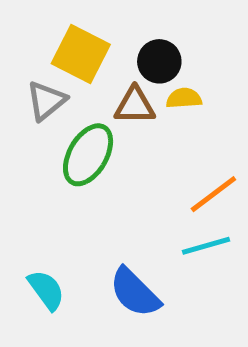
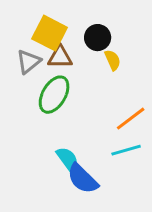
yellow semicircle: (184, 98) -> (113, 60), turned 70
brown triangle: (135, 106) -> (60, 57), moved
cyan semicircle: (46, 290) -> (68, 159), moved

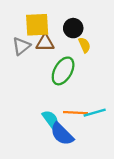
yellow square: (50, 33) -> (37, 25), turned -30
green ellipse: (54, 95) -> (63, 71), moved
orange line: (131, 119) -> (75, 113), moved, turned 40

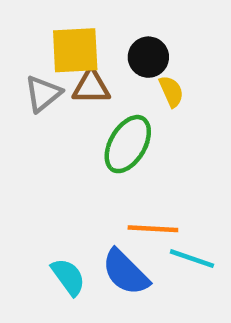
cyan line: (95, 113) -> (192, 259), moved, turned 35
cyan semicircle: (51, 119) -> (68, 277), moved

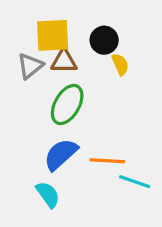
green ellipse: (128, 144) -> (67, 104), moved
blue semicircle: (126, 272) -> (61, 154), moved, turned 93

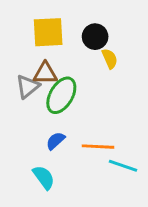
brown triangle: (64, 61) -> (45, 73), moved
gray triangle: (30, 66) -> (28, 86), moved
blue semicircle: (61, 154) -> (55, 141), size x0.6

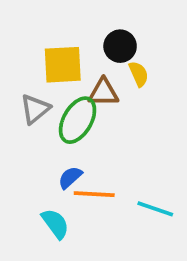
yellow square: (48, 32) -> (63, 65), moved
brown triangle: (45, 73) -> (103, 92), moved
orange line: (98, 147) -> (94, 194), moved

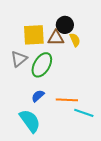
brown triangle: (103, 92) -> (56, 38), moved
orange line: (94, 194) -> (67, 100), moved
cyan semicircle: (55, 224) -> (30, 121), size x1.4

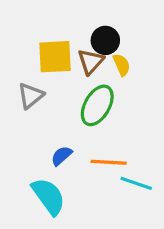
brown triangle: (56, 38) -> (91, 62), turned -48
green ellipse: (42, 65) -> (97, 105), moved

